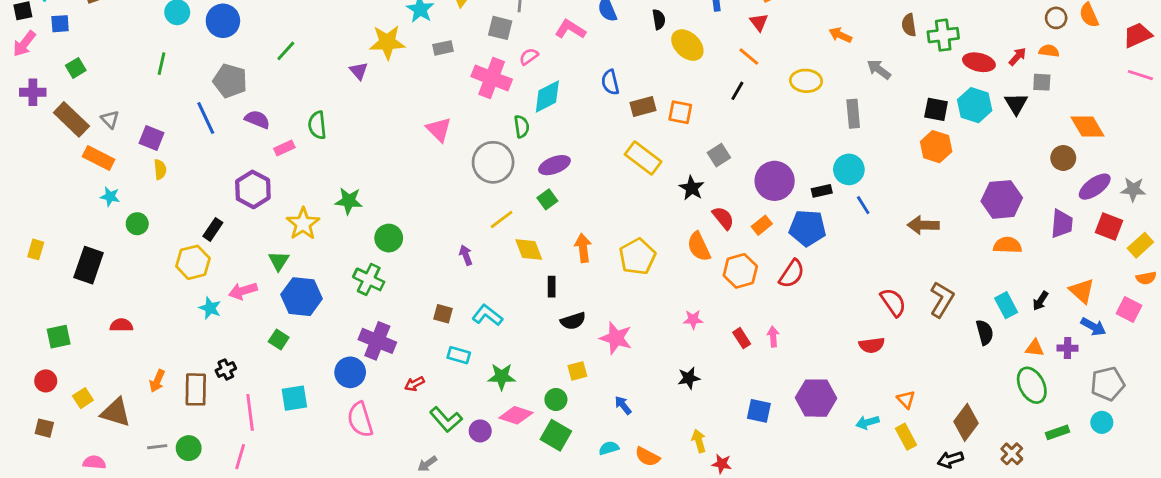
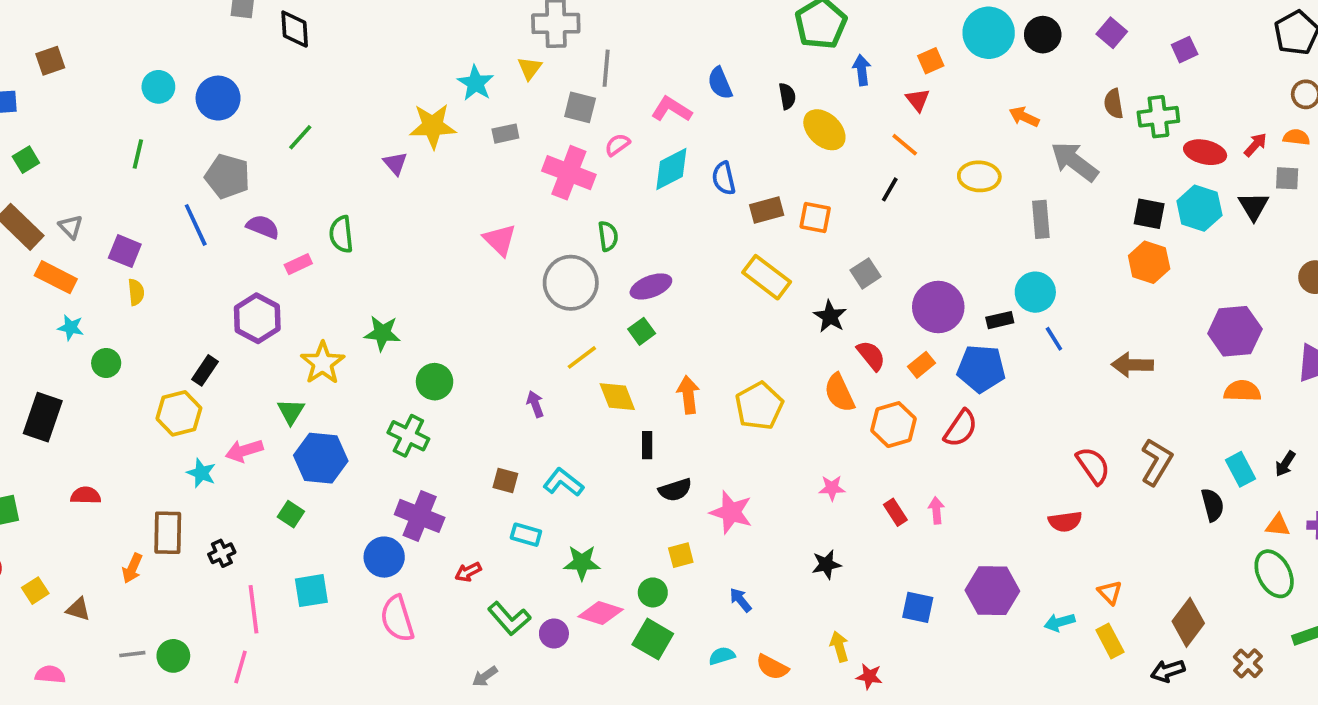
gray arrow: (879, 69) -> (1074, 161), size x1.5
cyan diamond: (547, 97) -> (671, 169), moved
brown rectangle: (196, 389) -> (168, 533), moved
brown triangle: (116, 412) -> (78, 609), size x0.6

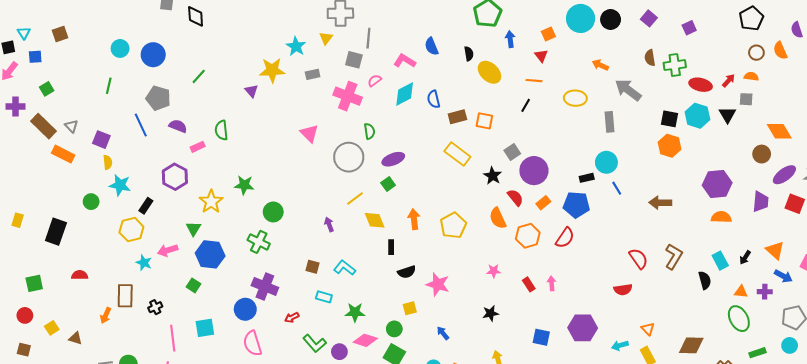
orange line: (905, 145) -> (534, 81), turned -35
purple circle: (938, 307) -> (534, 171), moved
cyan star: (71, 328) -> (120, 185), moved, size x1.5
brown diamond: (1188, 622) -> (691, 345), turned 55

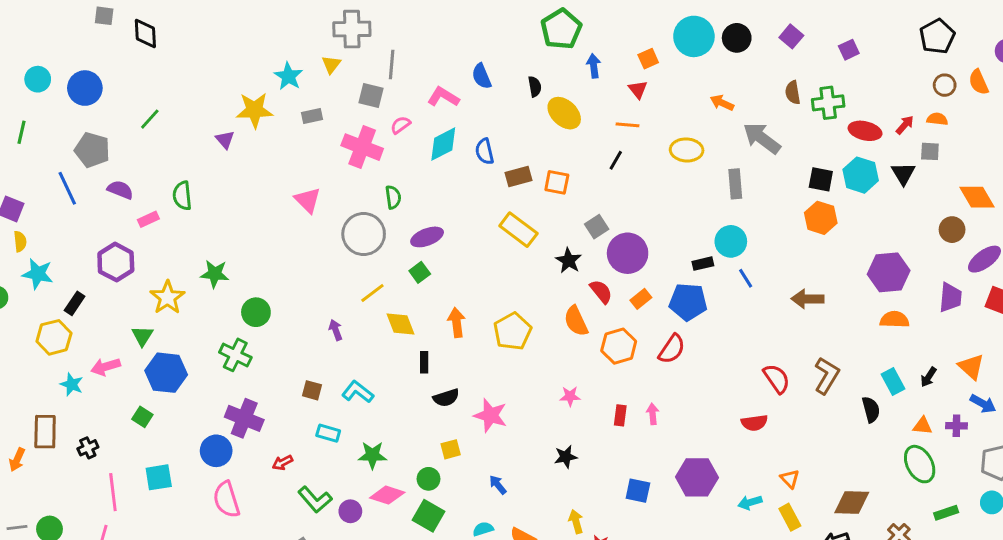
red rectangle: (529, 284) -> (620, 415), turned 40

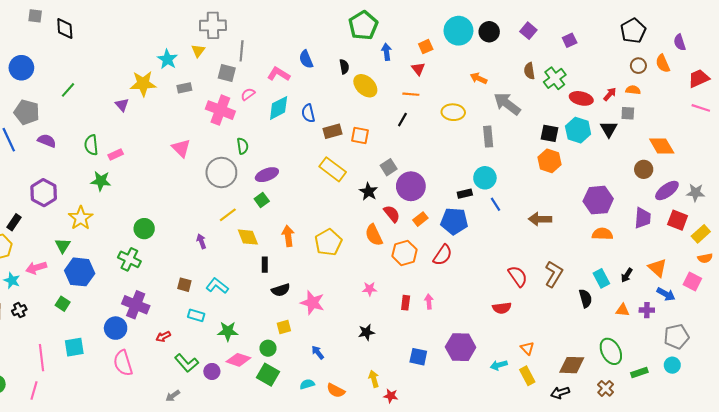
green cross: (828, 103) -> (555, 78), turned -30
pink rectangle: (148, 219) -> (116, 155), moved
green star: (215, 274) -> (101, 181), moved
black cross: (88, 448) -> (19, 310), moved
green ellipse: (920, 464) -> (611, 351), moved

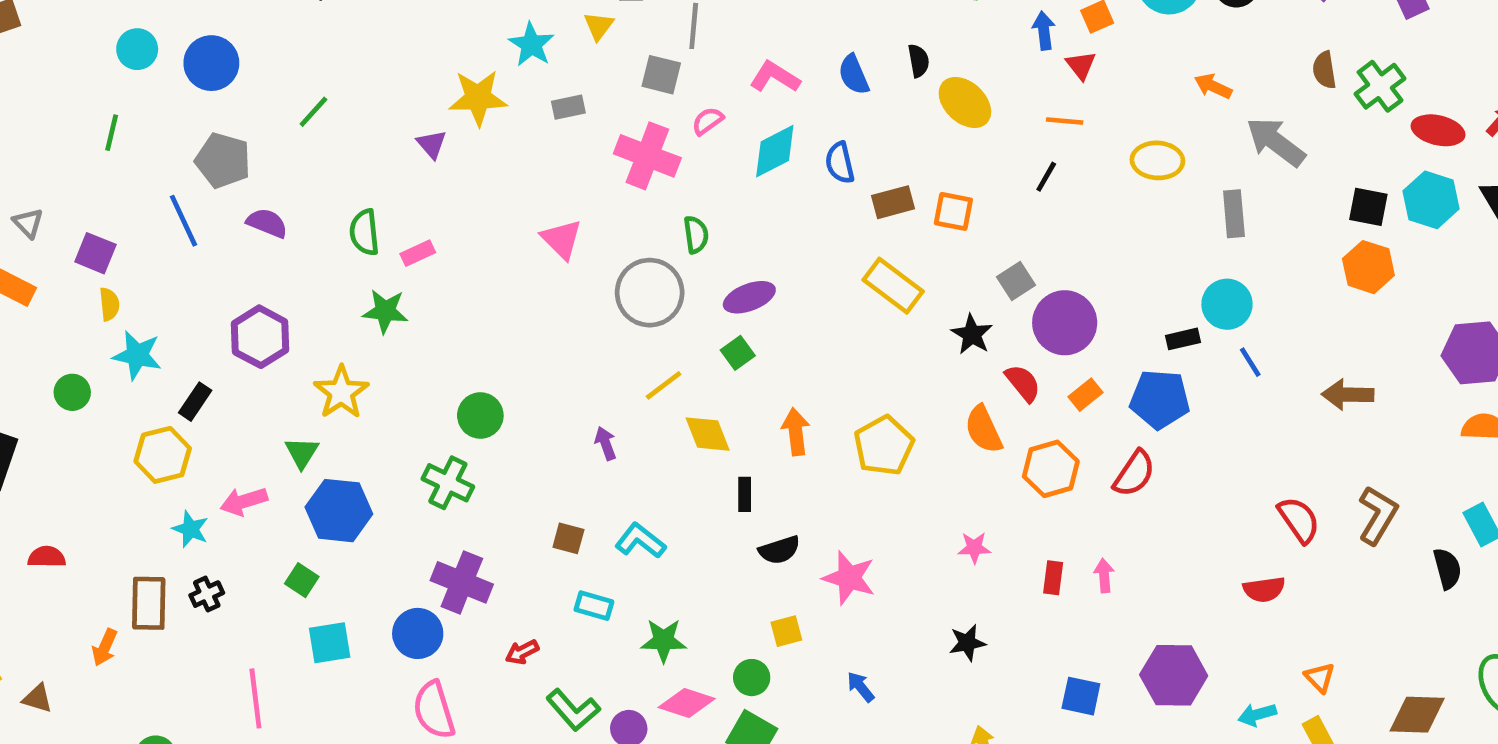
blue arrow: (387, 52) -> (1044, 31), moved
blue semicircle: (306, 59) -> (854, 75), moved
cyan square: (74, 347) -> (330, 643), moved

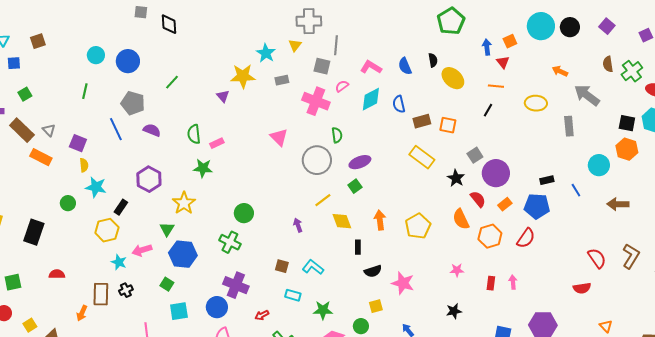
cyan circle: (1227, 304) -> (599, 165), moved

